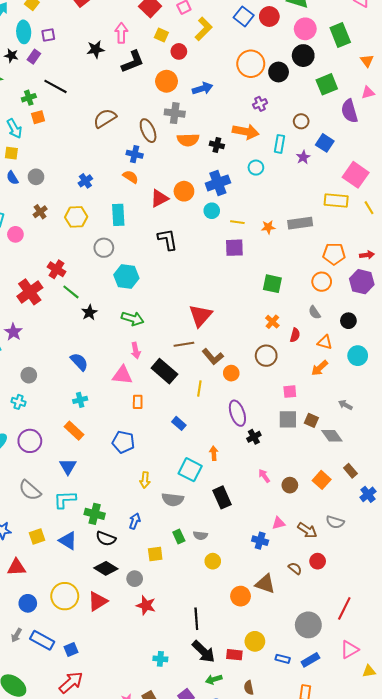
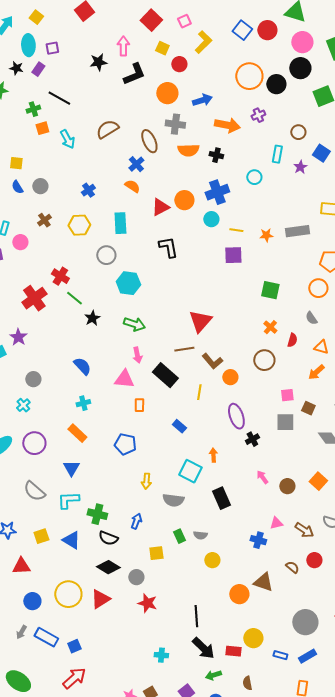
cyan arrow: (14, 129) -> (67, 139), moved
orange arrow: (246, 132) -> (227, 125), moved
blue cross: (135, 154) -> (136, 164), turned 35
cyan cross: (19, 402) -> (23, 405), turned 32
brown square: (311, 420) -> (308, 408), moved

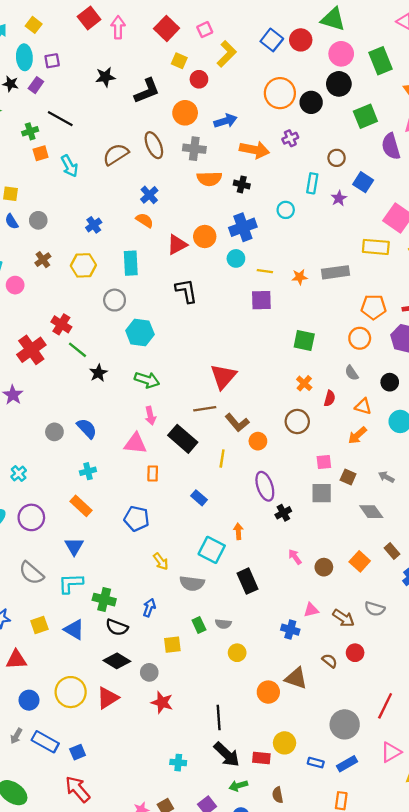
pink arrow: (123, 46) -> (118, 27), moved
brown ellipse: (149, 141) -> (154, 145), moved
gray circle: (33, 379) -> (54, 432), moved
yellow arrow: (146, 481) -> (161, 561), turned -42
red arrow: (74, 678) -> (78, 789), turned -90

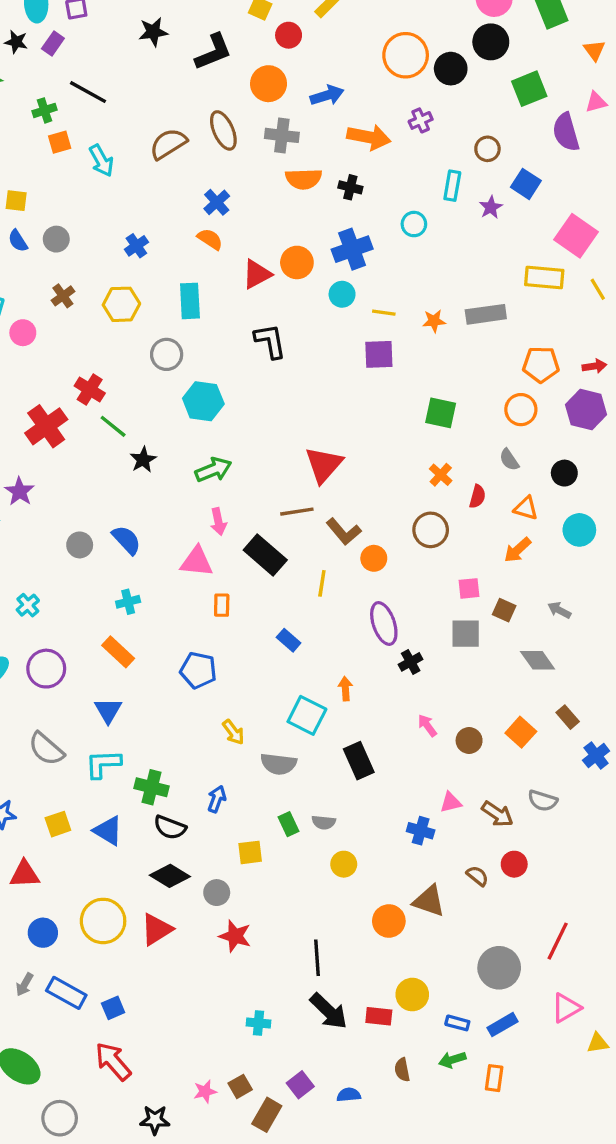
green arrow: (147, 380) -> (213, 470), turned -40
green arrow: (238, 786) -> (452, 1060), moved

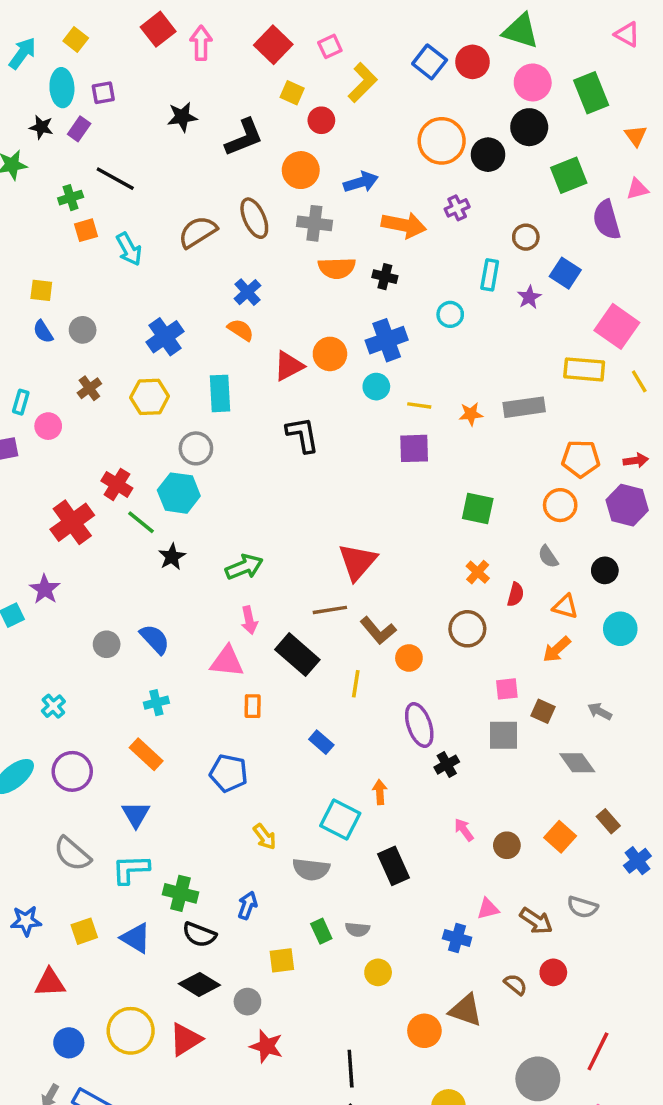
blue cross: (136, 246) -> (165, 337), size x1.5
cyan hexagon: (203, 401) -> (179, 493), moved

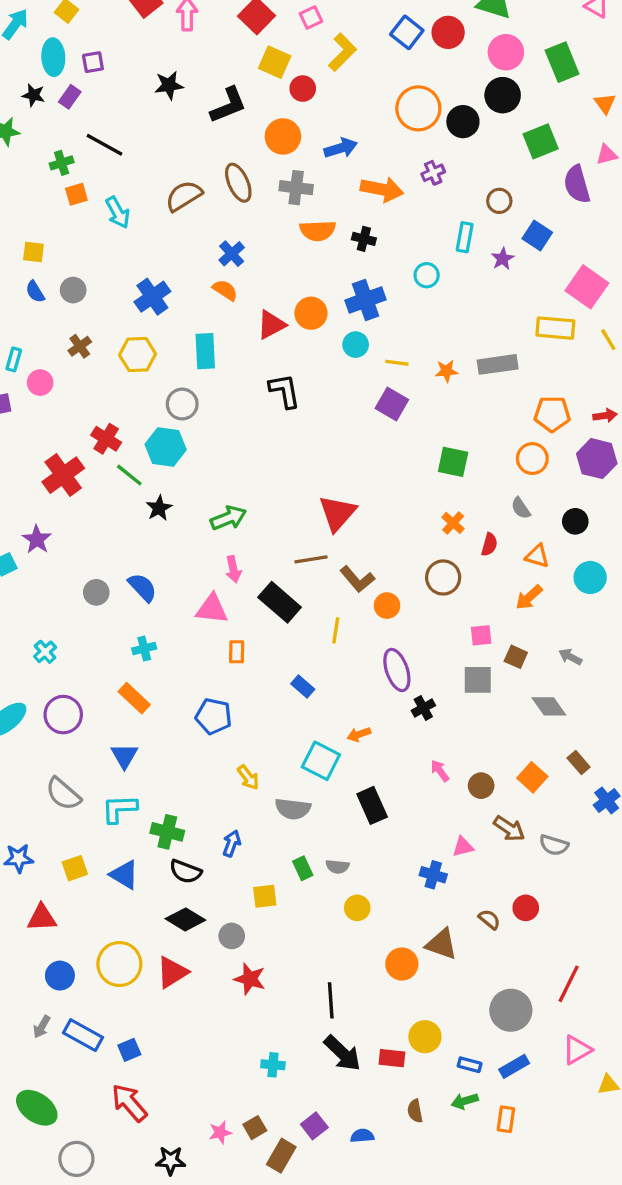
yellow square: (292, 93) -> (275, 62), size x1.4
purple square: (414, 448) -> (392, 404), turned 32
orange arrow: (380, 792) -> (359, 734), turned -105
brown arrow: (536, 921) -> (509, 829), moved

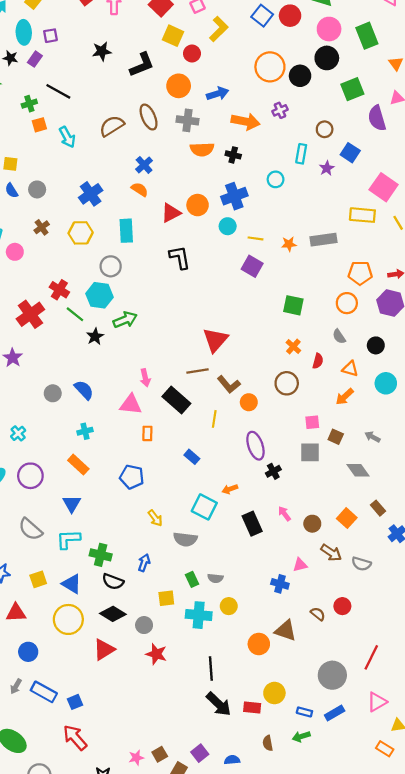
green arrow: (228, 518) -> (125, 320), moved
black rectangle: (372, 805) -> (252, 524), moved
yellow circle: (119, 964) -> (68, 619), moved
cyan cross: (273, 1065) -> (199, 615), moved, size x1.6
orange rectangle: (506, 1119) -> (385, 749), moved, turned -66

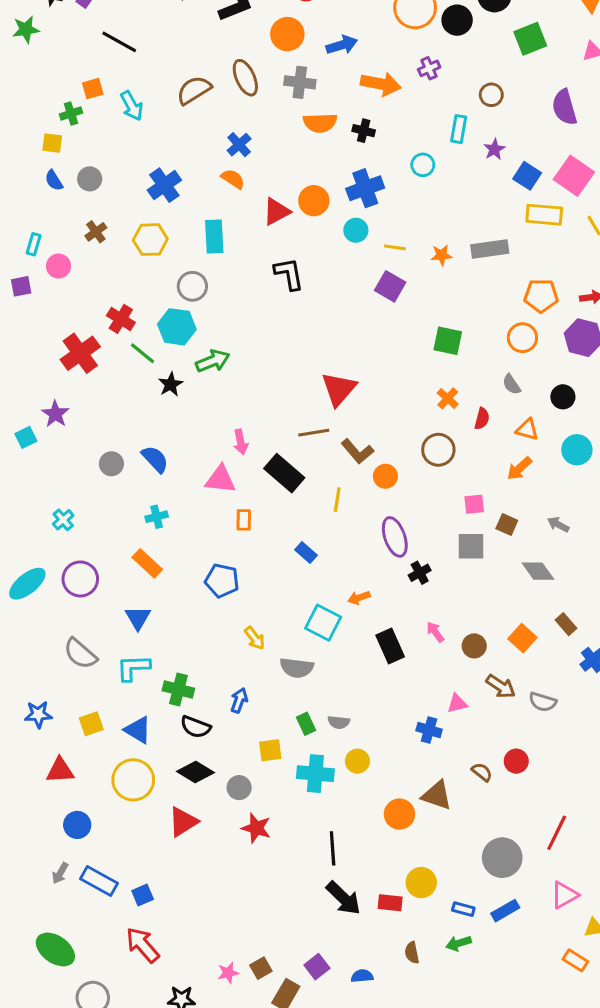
green cross: (29, 104) -> (71, 113), moved
purple semicircle: (377, 118) -> (564, 107), moved
blue square: (350, 153) -> (527, 176), moved

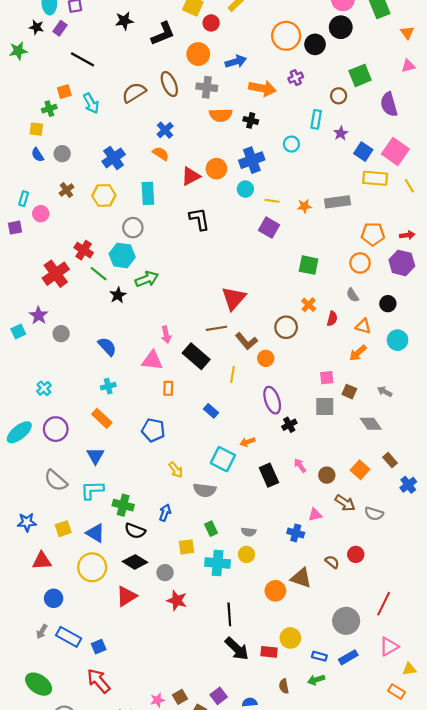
green square: (530, 39) -> (360, 75), moved
brown circle: (438, 450) -> (286, 327), moved
gray circle: (111, 464) -> (61, 334), moved
gray semicircle: (339, 722) -> (249, 532), moved

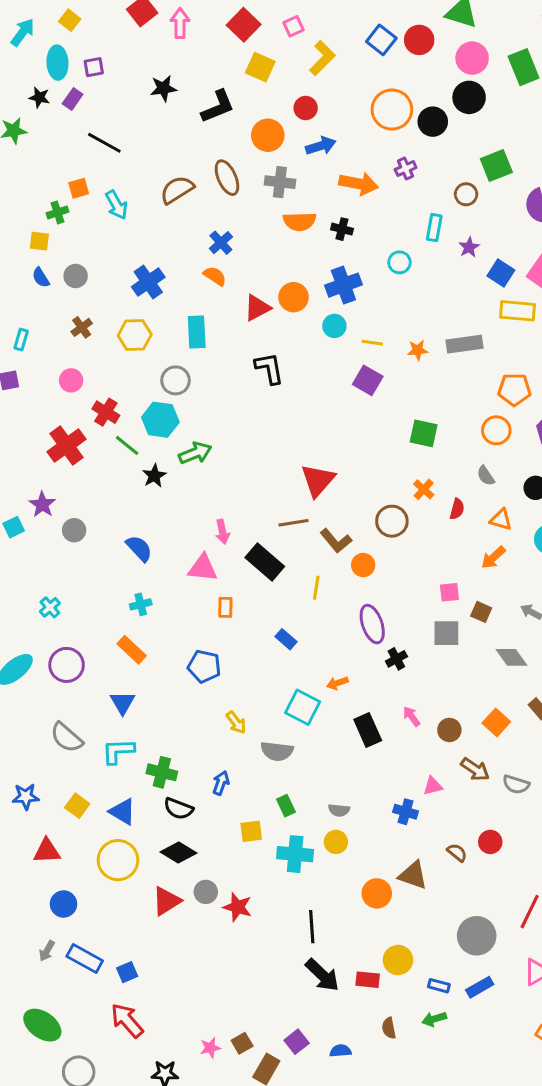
red circle: (211, 23) -> (306, 108), moved
pink circle: (41, 214) -> (71, 380), moved
yellow square: (63, 529) -> (77, 806), turned -35
gray circle: (165, 573) -> (206, 892), moved

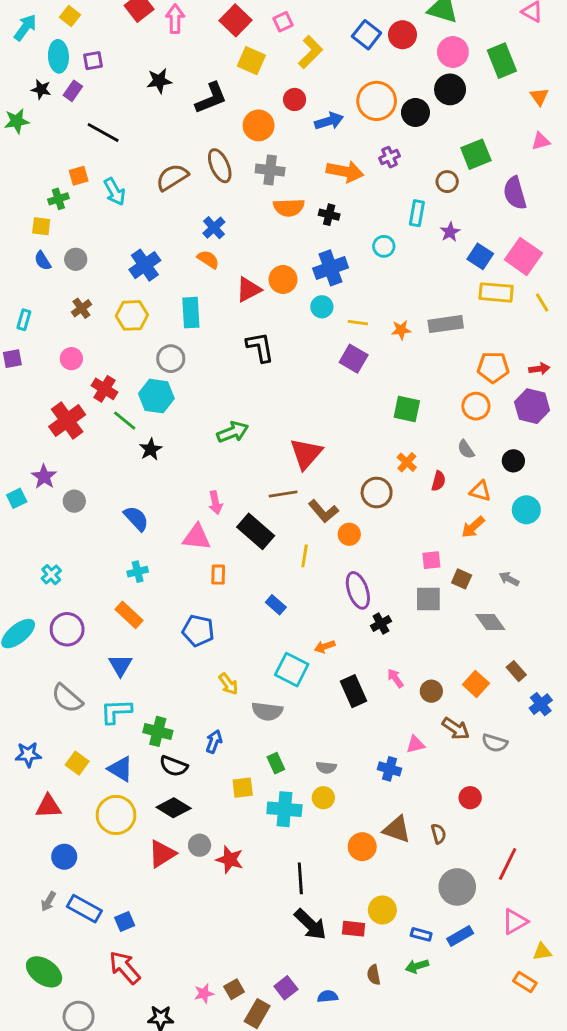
blue arrow: (321, 146) -> (329, 121), moved
green arrow: (195, 453) -> (233, 432), moved
brown semicircle: (457, 853) -> (439, 834), moved, turned 36

